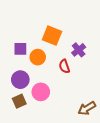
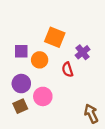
brown arrow: (87, 108) -> (91, 114), turned 96

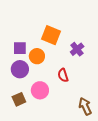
red semicircle: (68, 70) -> (63, 75), moved
purple circle: (21, 84) -> (20, 69), moved

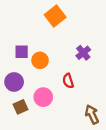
orange square: (51, 35) -> (55, 16), moved, turned 30
purple circle: (20, 69) -> (14, 82), moved

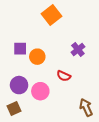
red semicircle: (68, 81) -> (64, 76), turned -48
purple circle: (14, 82) -> (19, 85), moved
brown square: (21, 107) -> (14, 108), moved

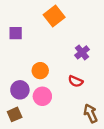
purple square: (20, 49) -> (16, 33), moved
orange circle: (37, 57) -> (40, 71), moved
red semicircle: (64, 76) -> (76, 81), moved

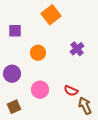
orange circle: (40, 71) -> (38, 53), moved
red semicircle: (76, 81) -> (71, 91), moved
purple circle: (20, 90) -> (12, 74), moved

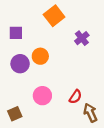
purple cross: (77, 49) -> (82, 38), moved
purple circle: (12, 74) -> (20, 64), moved
red semicircle: (71, 91) -> (75, 97), turned -80

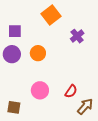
purple circle: (20, 64) -> (12, 54), moved
brown arrow: (90, 113) -> (85, 106), turned 66
brown square: (15, 114) -> (14, 107), turned 32

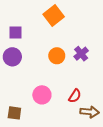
purple cross: (77, 36) -> (81, 54), moved
orange circle: (38, 53) -> (57, 56), moved
brown arrow: (85, 106) -> (90, 112), turned 54

